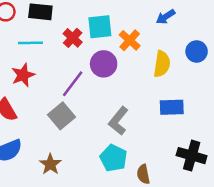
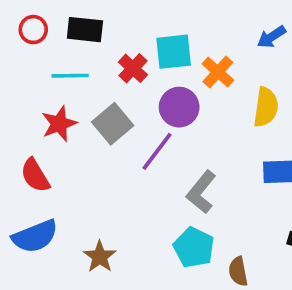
purple line: (73, 84) -> (157, 151), moved
gray square: (61, 116) -> (113, 124), moved

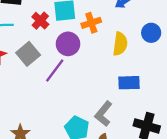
orange cross: (218, 72) -> (91, 23), turned 30
gray L-shape: (201, 192) -> (103, 114), moved

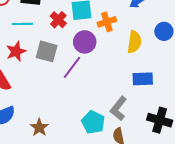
gray square: (28, 54) -> (47, 51), turned -35

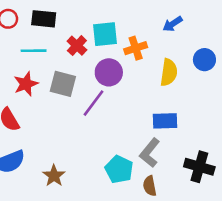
blue rectangle: (143, 79) -> (165, 121), moved

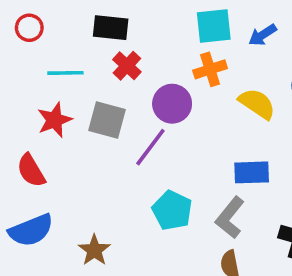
black rectangle: (44, 19) -> (111, 28), moved
cyan square: (105, 34) -> (214, 26), moved
yellow semicircle: (169, 72) -> (257, 104), turned -64
cyan pentagon: (119, 169) -> (172, 210), moved

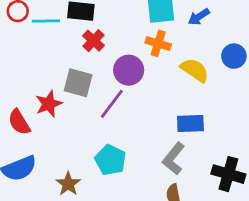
orange cross: (210, 69) -> (158, 43), turned 35
cyan line: (65, 73) -> (46, 21), moved
red star: (55, 120) -> (49, 104), moved
cyan pentagon: (172, 210) -> (110, 160), moved

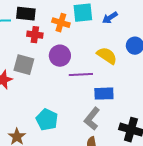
red cross: (94, 41) -> (35, 35), turned -35
orange cross: (158, 43) -> (61, 23), moved
purple line: (112, 104) -> (81, 75), moved, turned 50

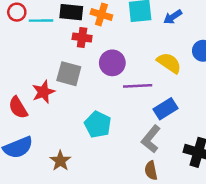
orange cross: (61, 23) -> (101, 15), moved
blue rectangle: (104, 94) -> (165, 109), turned -30
cyan pentagon: (47, 120) -> (98, 124), moved

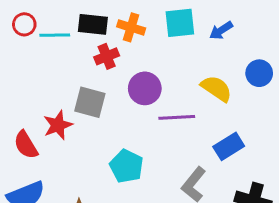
red cross: (82, 37) -> (107, 56), turned -30
blue rectangle: (165, 109) -> (229, 146), moved

